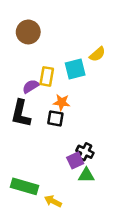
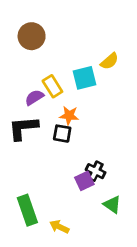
yellow rectangle: (47, 76) -> (52, 86), turned -42
black L-shape: (21, 113) -> (23, 128), turned 72
green triangle: (86, 175) -> (112, 205), moved, turned 35
green rectangle: (25, 186) -> (27, 210), turned 55

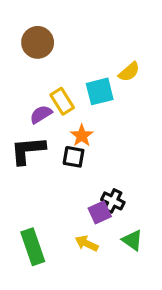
orange star: (69, 115) -> (82, 136), turned 30
yellow arrow: (59, 227) -> (87, 243), moved

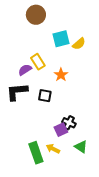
brown circle: (38, 42) -> (36, 15), moved
cyan square: (100, 91) -> (61, 39), moved
orange star: (82, 136) -> (61, 75), moved
green rectangle: (33, 247) -> (36, 153), moved

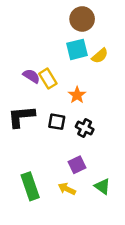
brown circle: (36, 15) -> (82, 19), moved
purple semicircle: (25, 70) -> (31, 76), moved, turned 64
black cross: (69, 123) -> (85, 128), moved
green rectangle: (36, 153) -> (30, 186), moved

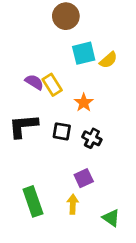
brown circle: (82, 19) -> (66, 16), moved
green triangle: (102, 186) -> (111, 218), moved
yellow arrow: (67, 189) -> (73, 204), turned 66

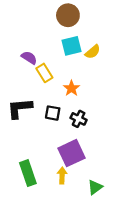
brown circle: (66, 16) -> (68, 15), moved
purple semicircle: (34, 82) -> (29, 58), moved
purple square: (84, 178) -> (71, 153), size x1.6
green triangle: (111, 218) -> (95, 187), turned 49

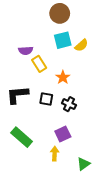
purple semicircle: (29, 58) -> (26, 50), turned 144
purple square: (71, 153) -> (63, 134), size x0.7
green rectangle: (28, 173) -> (22, 137), moved, turned -30

